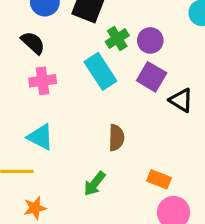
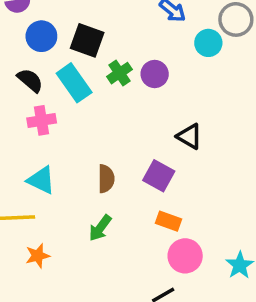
cyan rectangle: (100, 71) -> (74, 83), moved
purple square: (152, 77) -> (159, 176), moved
brown semicircle: (116, 138) -> (106, 179), moved

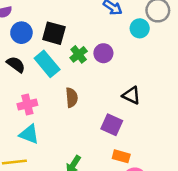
pink cross: (42, 120) -> (27, 105), moved
brown semicircle: (106, 179) -> (72, 98), moved

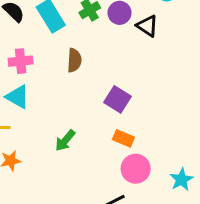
black triangle: (131, 95) -> (147, 26), moved

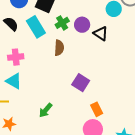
brown semicircle: (74, 60) -> (59, 48), moved
orange rectangle: (123, 138) -> (97, 109), moved, turned 40

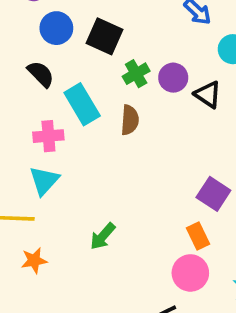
cyan rectangle: (36, 27) -> (82, 104), moved
cyan triangle: (14, 81) -> (44, 181), turned 42
purple square: (81, 83) -> (213, 194), moved

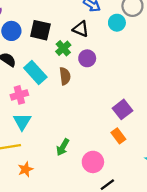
purple circle: (173, 78) -> (87, 58), moved
black triangle: (208, 94) -> (81, 29), moved
purple square: (213, 194) -> (123, 109), turned 30
pink circle: (190, 273) -> (93, 162), moved

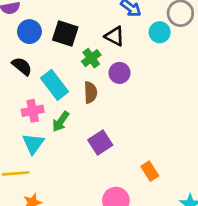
purple square: (123, 109) -> (100, 143), moved
green arrow: (63, 147) -> (61, 122), moved

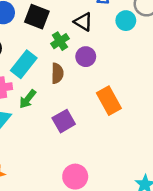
cyan rectangle: (54, 85) -> (24, 64), turned 72
orange rectangle: (150, 171) -> (109, 101), moved, size x1.5

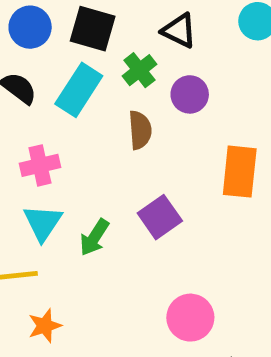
cyan rectangle: (24, 64) -> (79, 90), moved
green arrow: (28, 99) -> (94, 237), moved
orange rectangle: (109, 101) -> (240, 172), turned 40

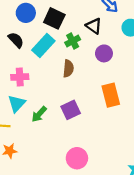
purple circle: (190, 94) -> (104, 53), moved
orange rectangle: (240, 172) -> (111, 95), turned -30

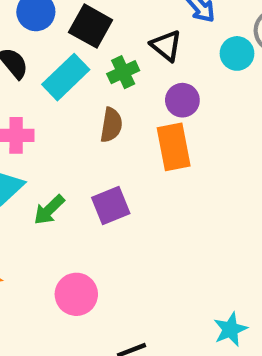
orange rectangle: (111, 95) -> (174, 147), moved
pink circle: (77, 158) -> (76, 294), moved

